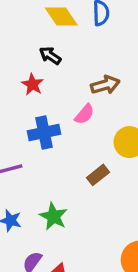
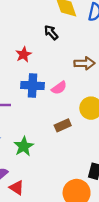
red star: (32, 84) -> (24, 55), moved
pink semicircle: (84, 114) -> (59, 88), moved

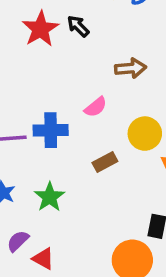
red star: (24, 55) -> (40, 29), moved, size x1.5
blue cross: (32, 86) -> (51, 130), moved

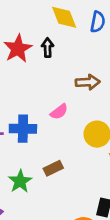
black arrow: (78, 26) -> (48, 48), turned 42
brown rectangle: (105, 162) -> (53, 168), moved

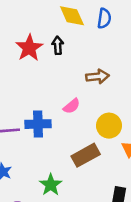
brown rectangle: (53, 168) -> (86, 155), moved, size x1.5
green star: (20, 181) -> (51, 185), moved

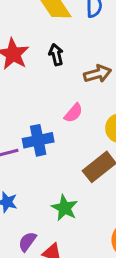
black arrow: (58, 45) -> (56, 55), moved

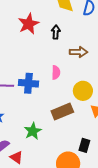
pink semicircle: (73, 113) -> (56, 72), turned -56

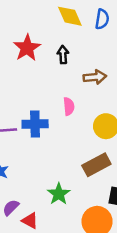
brown rectangle: (62, 111) -> (96, 165), moved
green star: (33, 131) -> (59, 194), moved

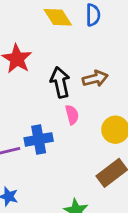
black arrow: (63, 55) -> (60, 82), moved, size x1.5

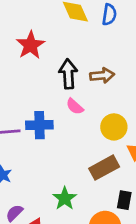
pink semicircle: (72, 115) -> (75, 106), turned 138

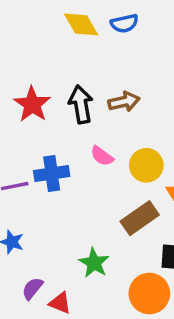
blue semicircle: (109, 15) -> (124, 23), turned 75
red star: (30, 45) -> (32, 104), moved
pink semicircle: (75, 106) -> (102, 156), moved

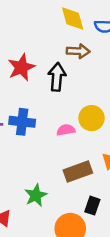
brown arrow: (124, 102) -> (78, 51), moved
pink semicircle: (102, 156) -> (66, 130), moved, turned 120
yellow circle: (146, 165) -> (92, 118), moved

